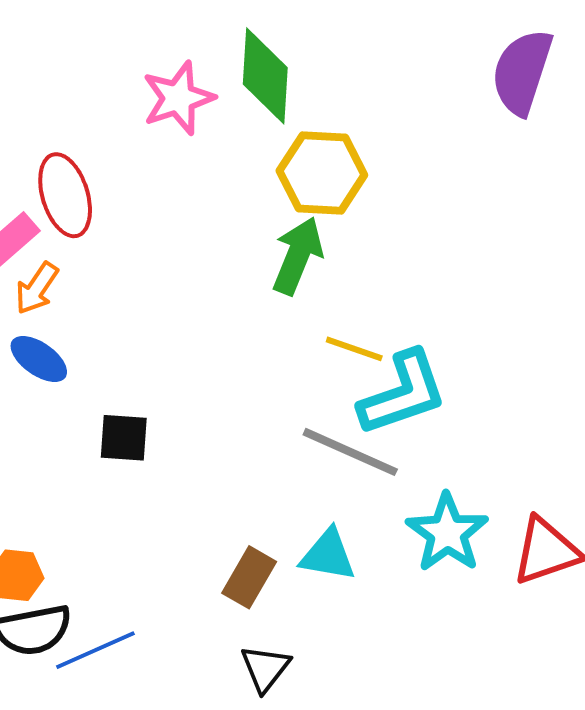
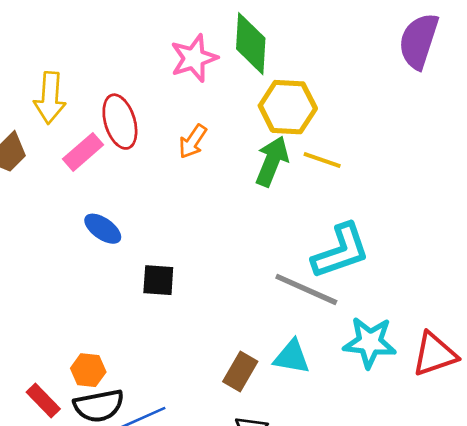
orange arrow: (37, 288) -> (193, 141), moved
yellow line: (354, 349) -> (322, 160), moved
cyan star: (447, 533) -> (370, 342), turned -30

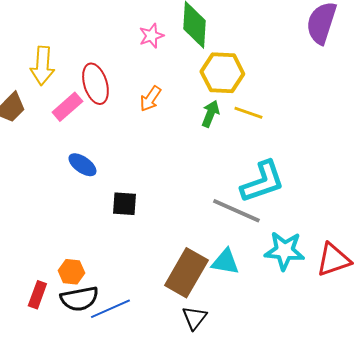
pink star: (194, 58) -> (151, 36), size x0.7
green arrow: (272, 161) -> (210, 114), size x0.7
brown rectangle: (240, 371) -> (186, 273), size x1.6
red rectangle: (43, 400) -> (37, 295), turned 64

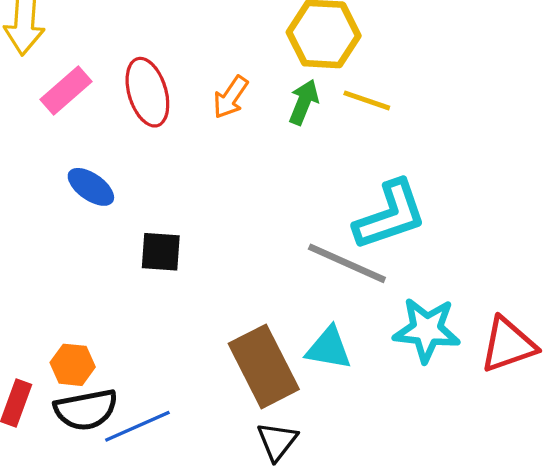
red ellipse: (95, 84) -> (147, 92), moved
orange arrow: (150, 99) -> (231, 97), moved
brown rectangle: (186, 273) -> (264, 366), turned -57

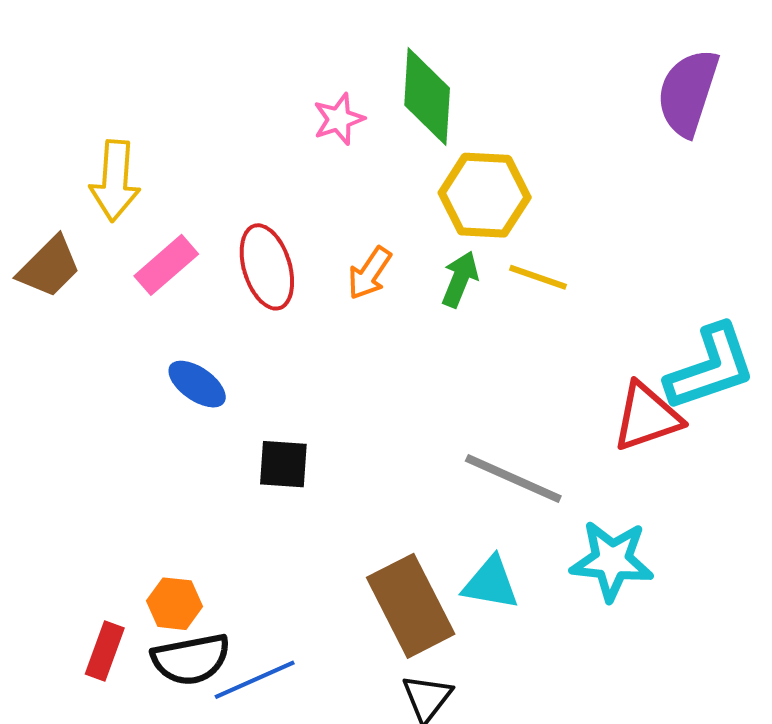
cyan L-shape: (390, 215) -> (710, 368), moved
red triangle: (508, 345) -> (647, 417), moved

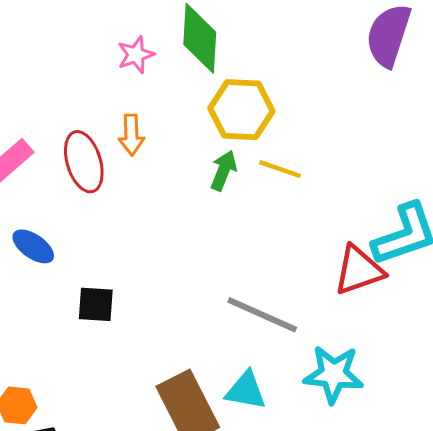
orange arrow: (370, 273) -> (131, 135), moved, turned -36

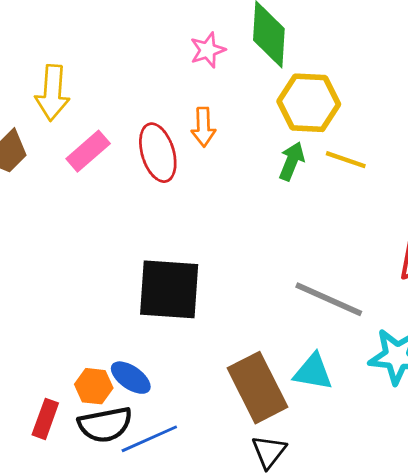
blue ellipse: (33, 246) -> (131, 378), moved
black square: (96, 304) -> (169, 289), size x1.8

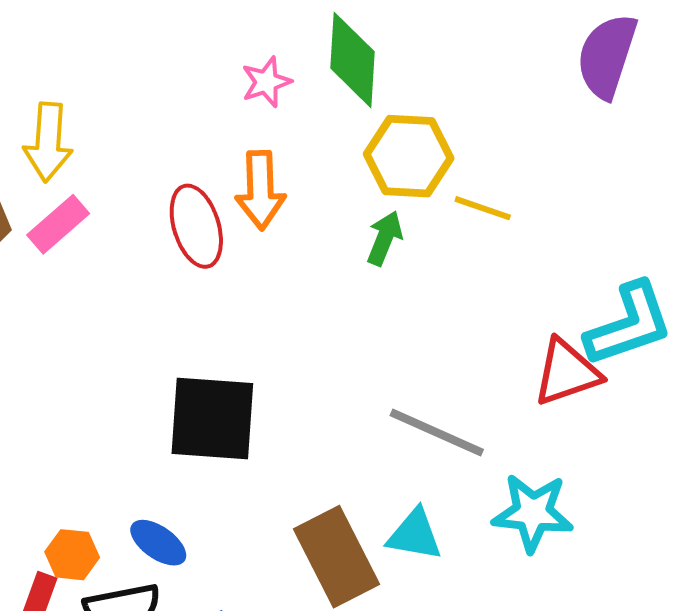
orange arrow: (203, 127) -> (260, 190), size x1.4
pink rectangle: (88, 151) -> (58, 224), moved
yellow line: (346, 160) -> (483, 208), moved
orange hexagon: (94, 386) -> (72, 555), moved

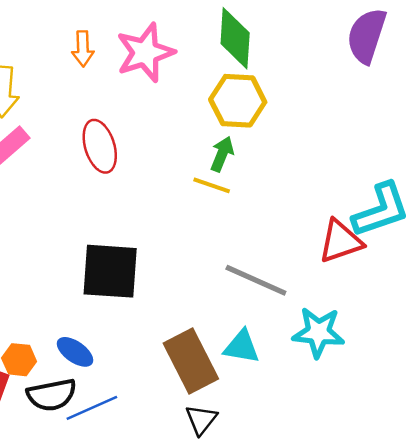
green diamond: (353, 60) -> (235, 38), moved
pink star: (266, 82) -> (145, 53), size x1.8
orange arrow: (260, 190) -> (83, 49), moved, size x0.7
yellow line: (483, 208) -> (212, 185), moved

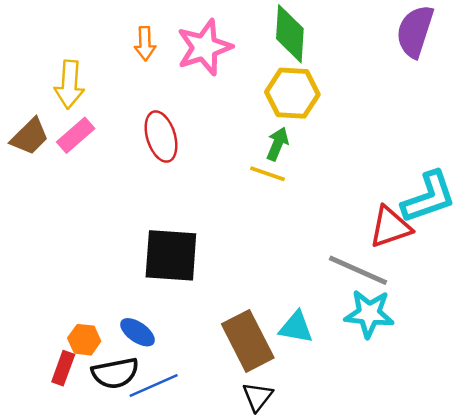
gray line: (256, 280) -> (358, 270), moved

